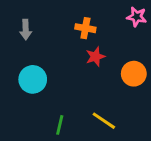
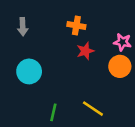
pink star: (137, 17) -> (122, 42), moved

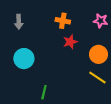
pink star: (122, 42) -> (101, 21), moved
yellow line: (93, 109) -> (97, 77), moved

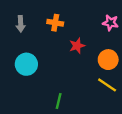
orange cross: (63, 21) -> (55, 23), moved
green line: (44, 92) -> (59, 101), moved

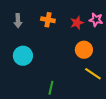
red star: (77, 46) -> (77, 23), moved
orange circle: (108, 60) -> (84, 50), moved

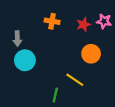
gray arrow: (18, 21) -> (17, 39), moved
yellow line: (93, 74) -> (75, 80), moved

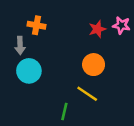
orange cross: (52, 21) -> (37, 25), moved
orange circle: (91, 54) -> (94, 65), moved

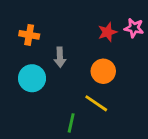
orange cross: (37, 25) -> (29, 35), moved
gray arrow: (20, 46) -> (60, 57), moved

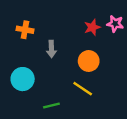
cyan circle: (32, 78) -> (23, 79), moved
green line: (71, 123) -> (51, 105), moved, turned 63

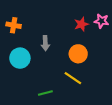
orange cross: (25, 30) -> (14, 25), moved
cyan circle: (23, 79) -> (20, 58), moved

